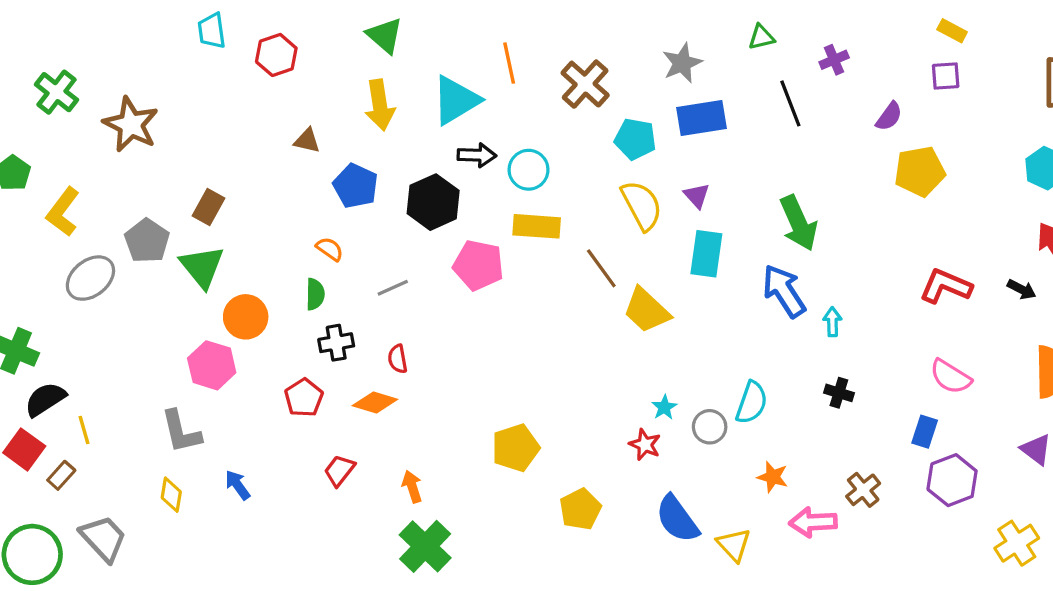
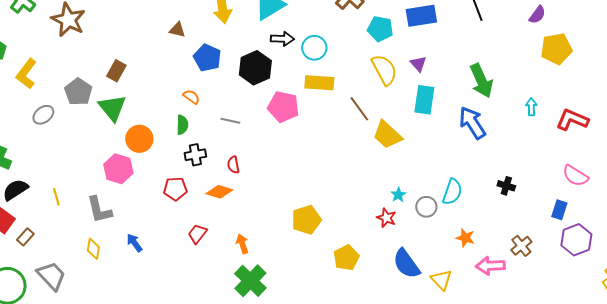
gray ellipse: (90, 278) -> (43, 115), size x0.7
gray line: (393, 288) -> (230, 121), turned 36
cyan arrow: (832, 322) -> (531, 107), moved
red pentagon: (304, 398) -> (175, 189), turned 30
yellow line: (84, 430) -> (56, 197), moved

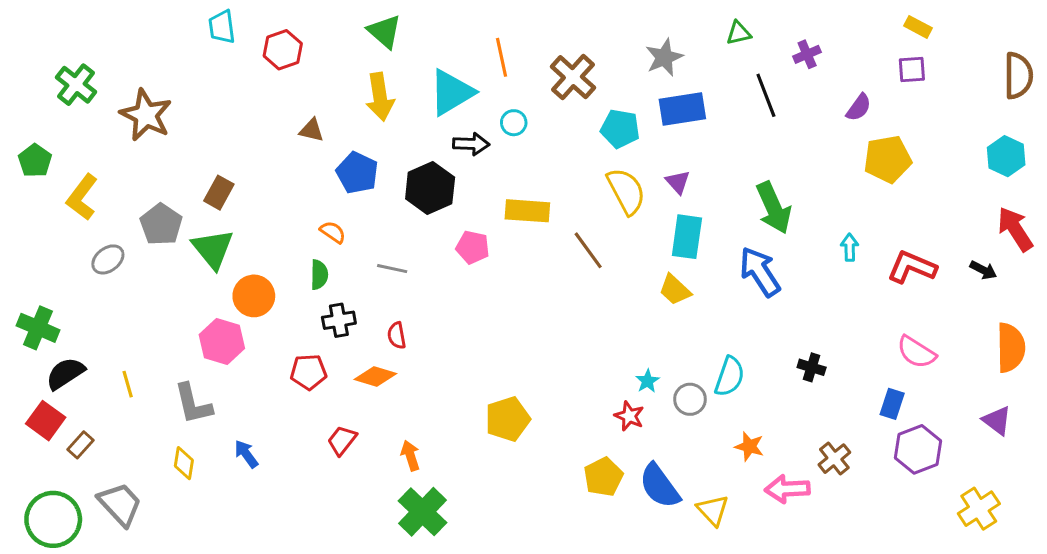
cyan circle: (314, 48) -> (514, 123), moved, size x0.7
pink pentagon: (283, 107) -> (473, 247), size x0.7
yellow trapezoid: (387, 135) -> (675, 290), moved, size x0.7
yellow pentagon: (346, 258) -> (603, 477), moved

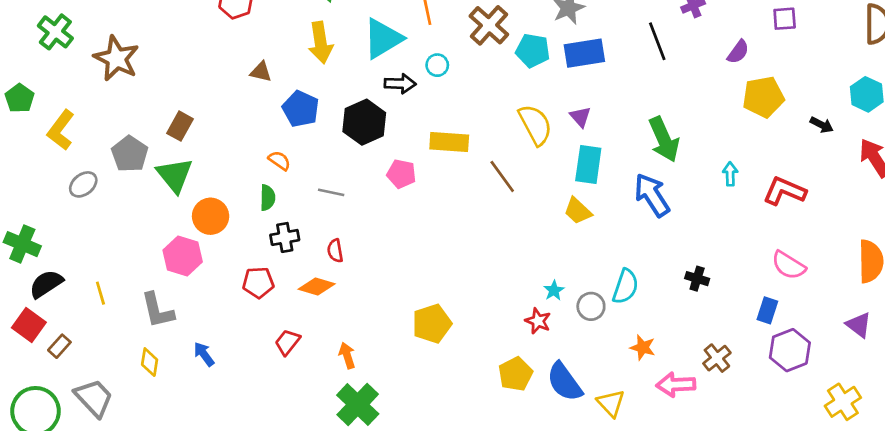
cyan pentagon: (620, 129) -> (533, 51), moved
black arrow: (983, 270) -> (822, 125), moved

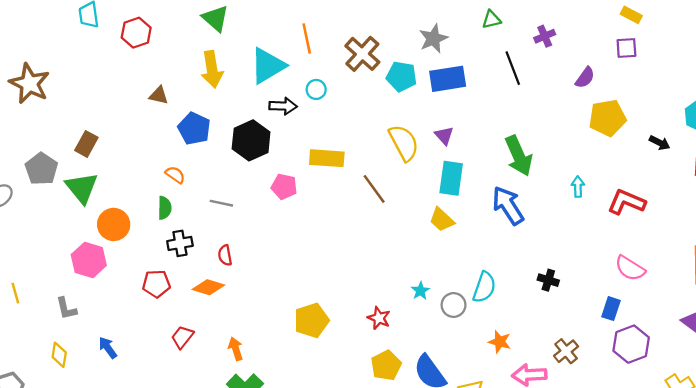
gray L-shape: (157, 310) -> (66, 309), size x0.7
red star: (538, 321) -> (379, 318), moved

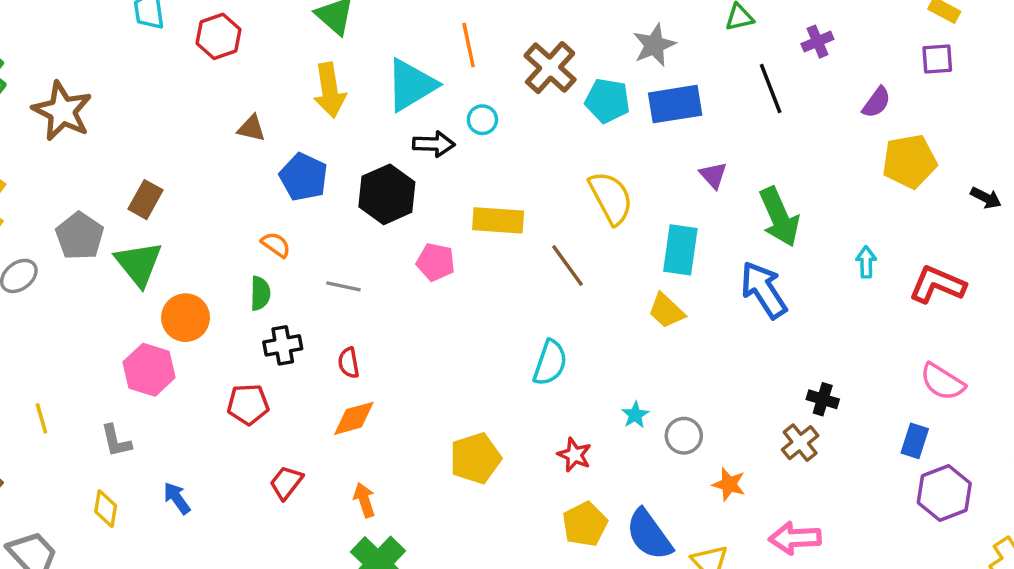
purple triangle: (444, 136) -> (713, 175), moved
orange diamond: (208, 287) -> (354, 418), moved, turned -32
cyan semicircle: (484, 287) -> (550, 363), moved
orange star: (500, 342) -> (729, 484), moved
brown cross: (566, 351) -> (800, 443), moved

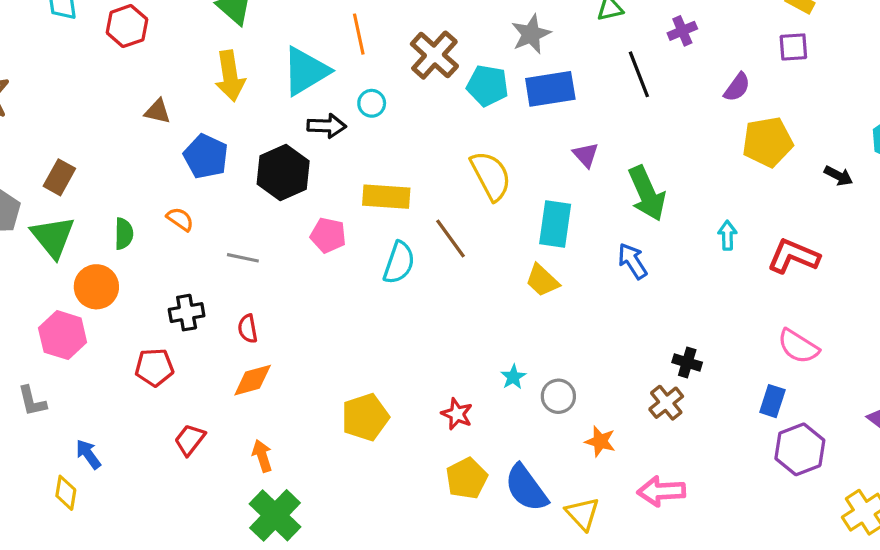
blue arrow: (764, 290) -> (632, 261), size x0.7
green semicircle: (260, 293) -> (124, 234), moved
cyan semicircle: (550, 363) -> (399, 263), moved
yellow diamond: (106, 509) -> (66, 493), moved

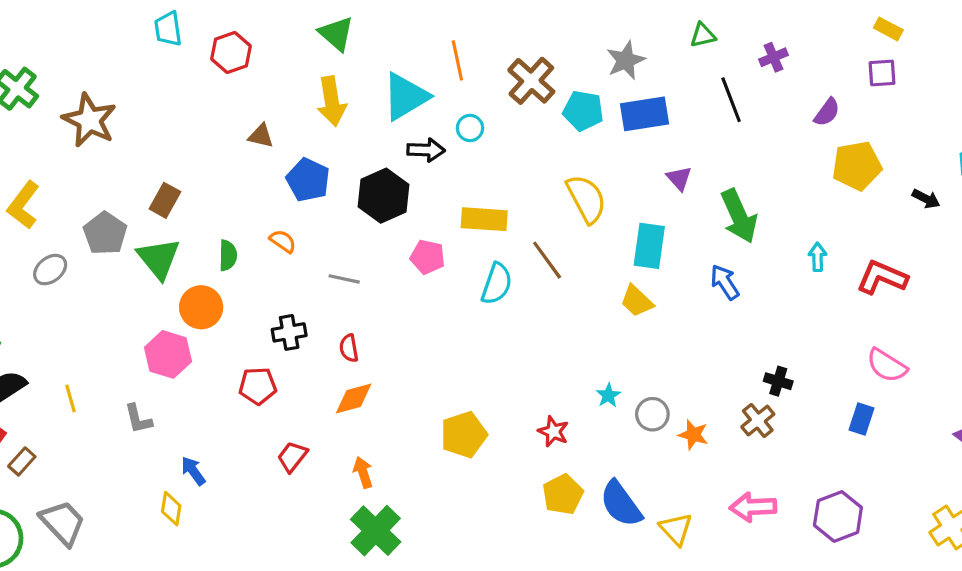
orange star: (600, 441) -> (693, 435), moved
purple hexagon: (800, 449) -> (838, 516), moved

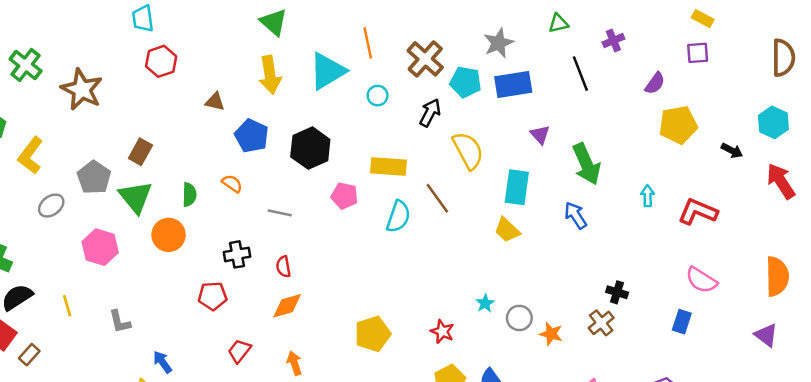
red hexagon: (231, 53) -> (161, 61), moved
black arrow: (426, 150) -> (430, 113), moved, turned -64
pink hexagon: (168, 354) -> (100, 247), moved

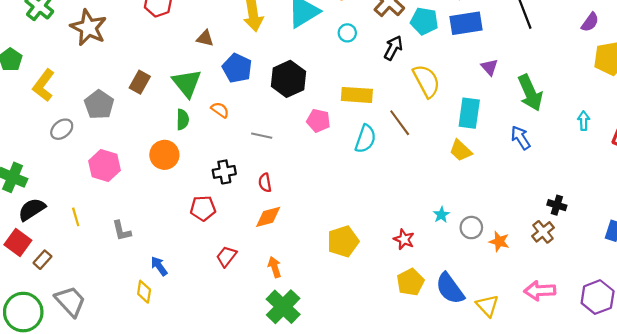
green triangle: (136, 197) -> (187, 83), moved

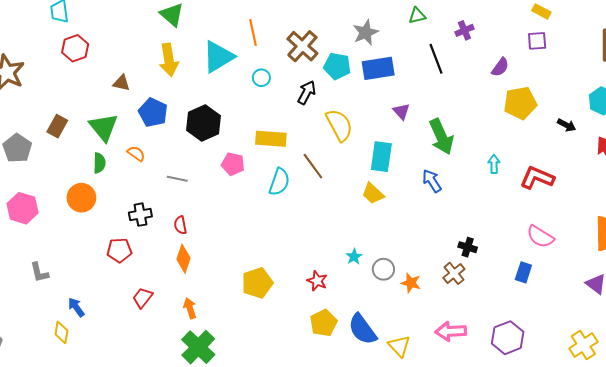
orange diamond: (268, 217) -> (184, 259), turned -56

